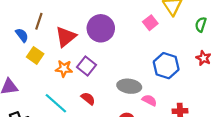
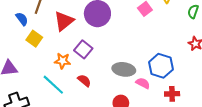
blue hexagon: (166, 66) -> (161, 66), moved
orange star: (64, 69) -> (62, 61), moved

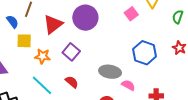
yellow square: (34, 39) -> (24, 41), turned -35
orange star: (62, 61) -> (43, 56), moved
blue hexagon: (161, 66) -> (145, 53), moved

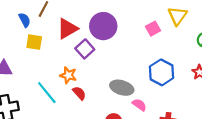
purple square: (71, 52) -> (85, 49), moved
orange star: (43, 56) -> (68, 75), moved

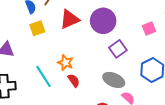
yellow square: (34, 42) -> (37, 28), turned -35
purple square: (85, 49) -> (118, 49), moved

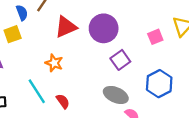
yellow square: (37, 28) -> (13, 34), moved
orange star: (65, 63) -> (54, 63), moved
red semicircle: (74, 80) -> (63, 101), moved

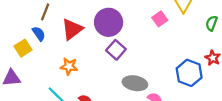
blue semicircle: (22, 13) -> (39, 34), moved
purple square: (120, 60) -> (116, 50), moved
blue hexagon: (159, 84) -> (189, 73), moved

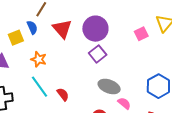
red triangle: (72, 29) -> (62, 29), turned -45
orange star: (69, 66) -> (39, 59), moved

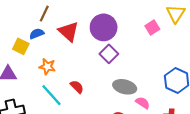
blue semicircle: (32, 27) -> (37, 34), turned -80
yellow square: (16, 38) -> (21, 46), turned -35
red semicircle: (63, 94) -> (77, 87), moved

